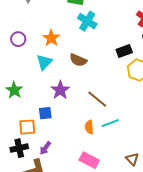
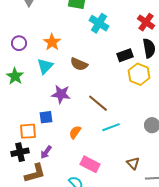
cyan cross: (87, 21) -> (99, 23), moved
green star: (14, 90) -> (15, 76), moved
purple star: (60, 90) -> (61, 94), turned -30
orange semicircle: (89, 127) -> (75, 132), moved, turned 40

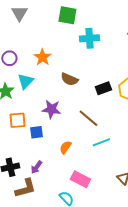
cyan cross: (99, 23) -> (89, 38), turned -36
black rectangle: (125, 55) -> (103, 88), moved
cyan triangle: (45, 66) -> (25, 81), moved
orange square: (28, 131) -> (17, 120), moved

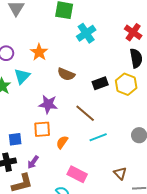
cyan cross: (89, 38) -> (86, 33), turned -30
orange square: (17, 120) -> (42, 129), moved
blue square: (36, 132) -> (15, 139), moved

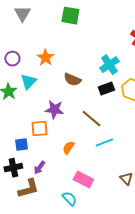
cyan cross: (86, 33) -> (109, 65), moved
orange square: (42, 129) -> (39, 129), moved

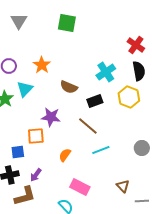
black rectangle: (106, 89) -> (95, 101), moved

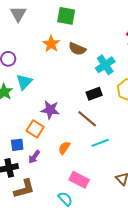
orange star: (42, 65) -> (51, 44), moved
brown semicircle: (69, 87) -> (77, 49), moved
orange square: (36, 136) -> (35, 129), turned 36
purple arrow: (36, 175) -> (34, 157), moved

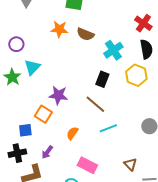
orange star: (51, 44) -> (59, 29), turned -30
black rectangle: (94, 94) -> (102, 79), turned -49
purple arrow: (34, 157) -> (47, 152), moved

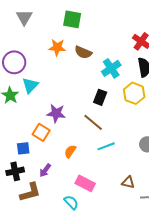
purple circle: (16, 44) -> (14, 62), size x1.5
brown triangle: (130, 164) -> (128, 182), turned -32

